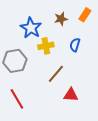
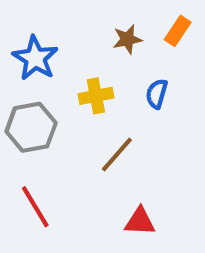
blue star: (31, 28) -> (35, 58), moved
red triangle: (71, 95) -> (140, 221), moved

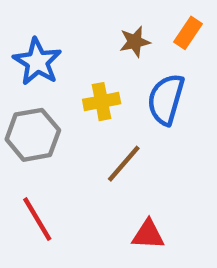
blue semicircle: (157, 94) -> (166, 99), size x1.6

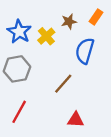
yellow cross: (102, 102) -> (46, 36), moved, turned -30
red line: (37, 219) -> (19, 112), turned 60

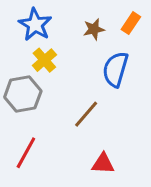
blue star: (19, 32) -> (35, 25), moved
yellow cross: (46, 36) -> (44, 60), moved

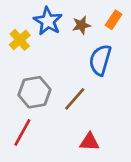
blue star: (35, 25) -> (48, 21), moved
yellow cross: (44, 60) -> (20, 40), moved
gray hexagon: (23, 94) -> (34, 92), moved

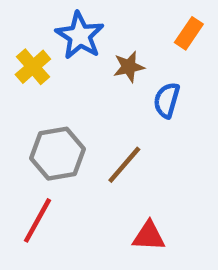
brown star: (81, 25) -> (129, 67), moved
blue semicircle: (100, 60) -> (167, 100), size x0.7

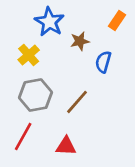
yellow cross: (33, 67) -> (29, 55), moved
red triangle: (149, 236) -> (66, 146), moved

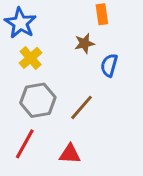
orange rectangle: (117, 20) -> (102, 14), moved, turned -42
blue star: (49, 22) -> (20, 23), moved

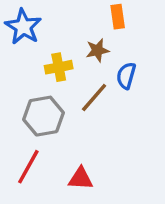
yellow cross: (31, 58) -> (59, 67), moved, turned 30
brown line: (81, 107) -> (94, 98), moved

